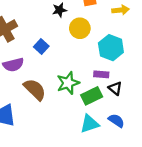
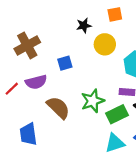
blue square: (41, 46) -> (65, 63), turned 32

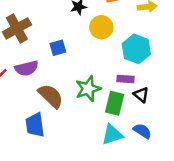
green rectangle: (117, 114) -> (115, 103), turned -50
blue trapezoid: (28, 134) -> (35, 125), moved

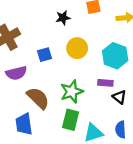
yellow circle: (101, 27) -> (77, 48), moved
green rectangle: (115, 103) -> (71, 120), moved
blue semicircle: (142, 131) -> (121, 130), turned -126

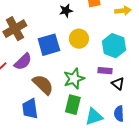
blue square: (45, 55) -> (49, 45), size x1.6
purple semicircle: (16, 73) -> (23, 62), turned -30

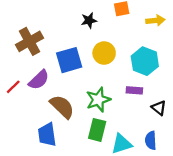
black triangle: (118, 84) -> (159, 108), moved

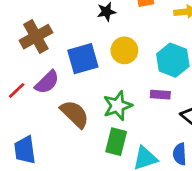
blue trapezoid: (47, 135) -> (25, 150), moved

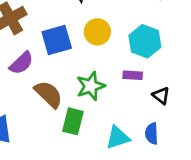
green rectangle: (116, 142) -> (73, 121), moved

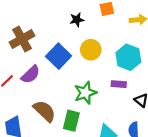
blue square: (57, 40) -> (59, 56), turned -30
brown semicircle: (49, 94) -> (45, 111), moved

